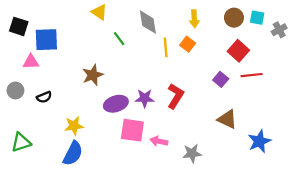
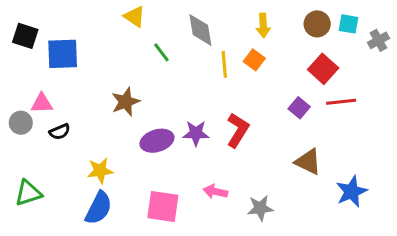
pink triangle: (31, 62) -> (42, 103), moved
pink square: (132, 130) -> (163, 207), moved

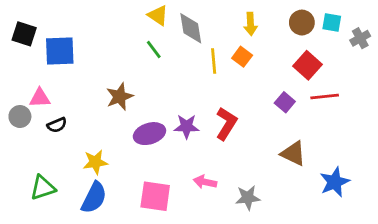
yellow triangle: (135, 16) -> (158, 15), moved
green triangle: (28, 193) -> (43, 188), moved

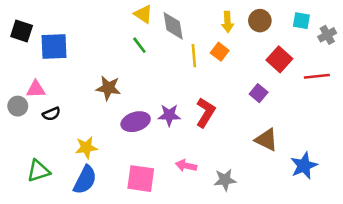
brown circle: (302, 23) -> (260, 21), moved
brown star: (120, 97) -> (108, 88), turned 30
red line: (325, 97) -> (317, 76), moved

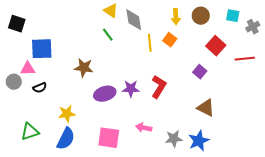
blue square: (54, 47) -> (42, 49), moved
blue star: (304, 166) -> (199, 141), moved

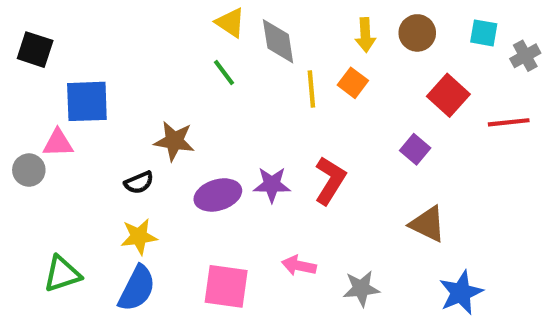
black semicircle: (40, 88) -> (139, 183), moved
blue star: (199, 141) -> (461, 293), moved

